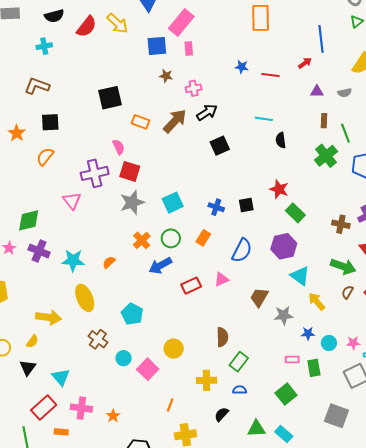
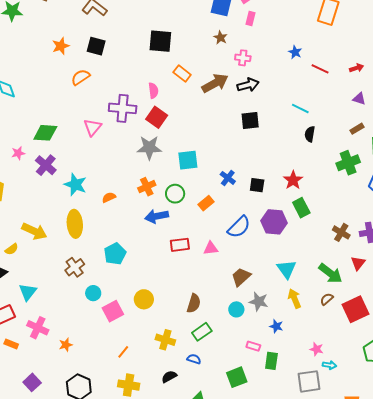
brown rectangle: (324, 121) -> (357, 129), turned 40
purple hexagon: (284, 246) -> (274, 222), moved
cyan circle: (329, 343) -> (236, 309), moved

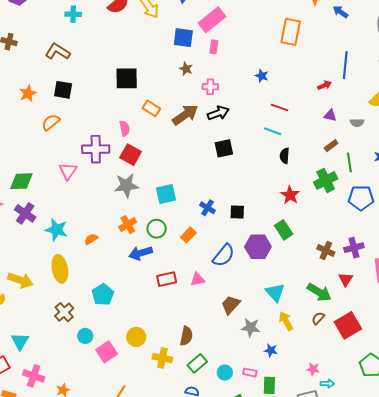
red line: (320, 69) -> (280, 108), moved
red star: (293, 180) -> (290, 195), moved
cyan circle: (236, 309) -> (225, 373), moved
yellow cross: (165, 340) -> (162, 358), moved

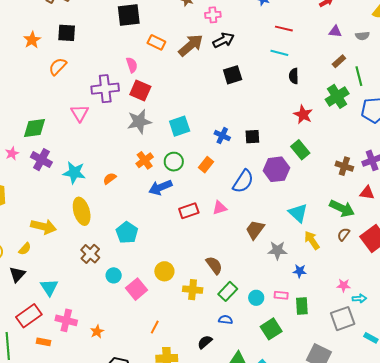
red triangle: (346, 279) -> (367, 193), turned -49
brown semicircle: (186, 336) -> (214, 265), turned -42

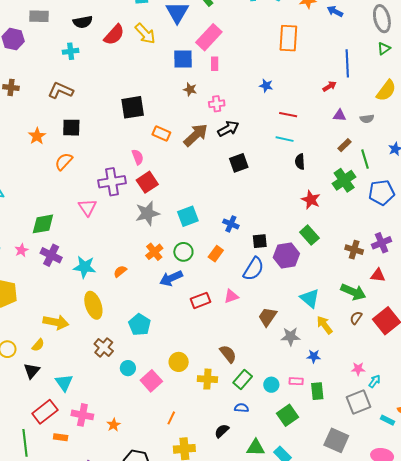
red square: (140, 90) -> (147, 182), turned 35
black square: (252, 137) -> (260, 241), moved
cyan arrow: (359, 298) -> (375, 381), turned -48

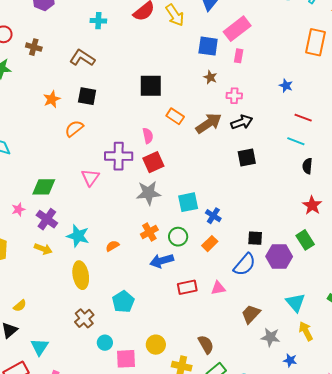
blue cross: (231, 224) -> (213, 216), moved
yellow arrow: (56, 322) -> (43, 249), moved, size x0.7
pink square: (151, 381) -> (126, 359), turned 30

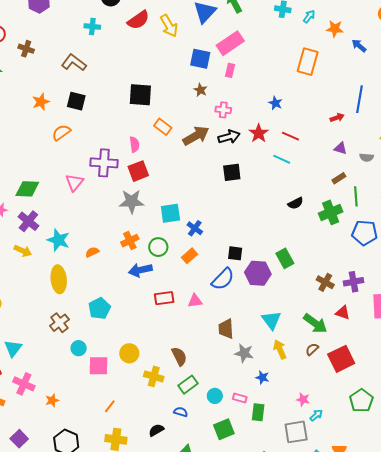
black semicircle: (307, 166) -> (296, 203), moved, turned -126
red star: (312, 205) -> (259, 133), moved
brown trapezoid: (251, 314) -> (226, 329), turned -50

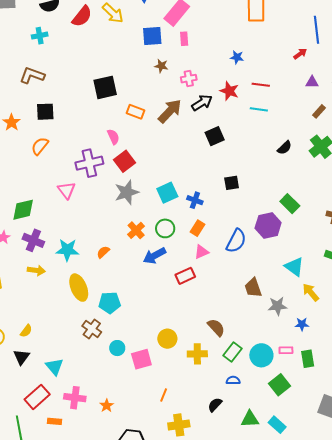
black square: (235, 253) -> (232, 183), moved
pink triangle: (195, 301) -> (202, 252), moved
cyan pentagon: (99, 308) -> (110, 303), moved, turned -30
cyan circle: (215, 396) -> (261, 355), size x1.5

